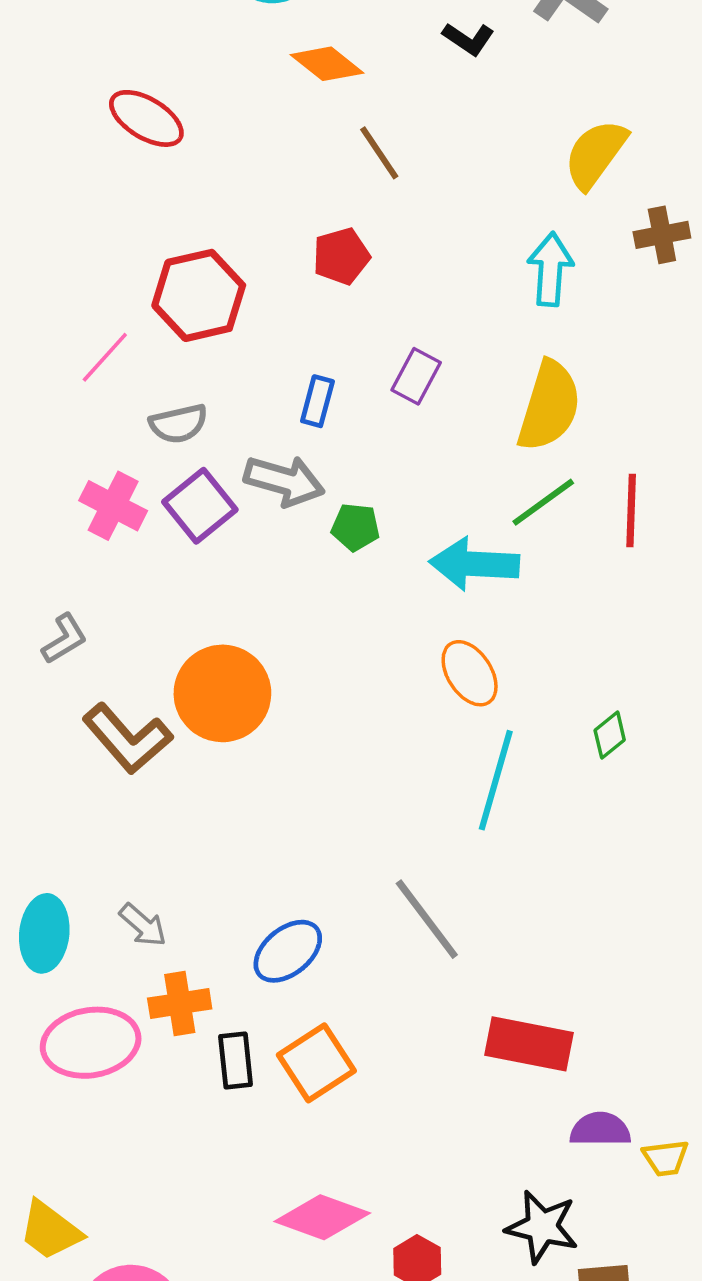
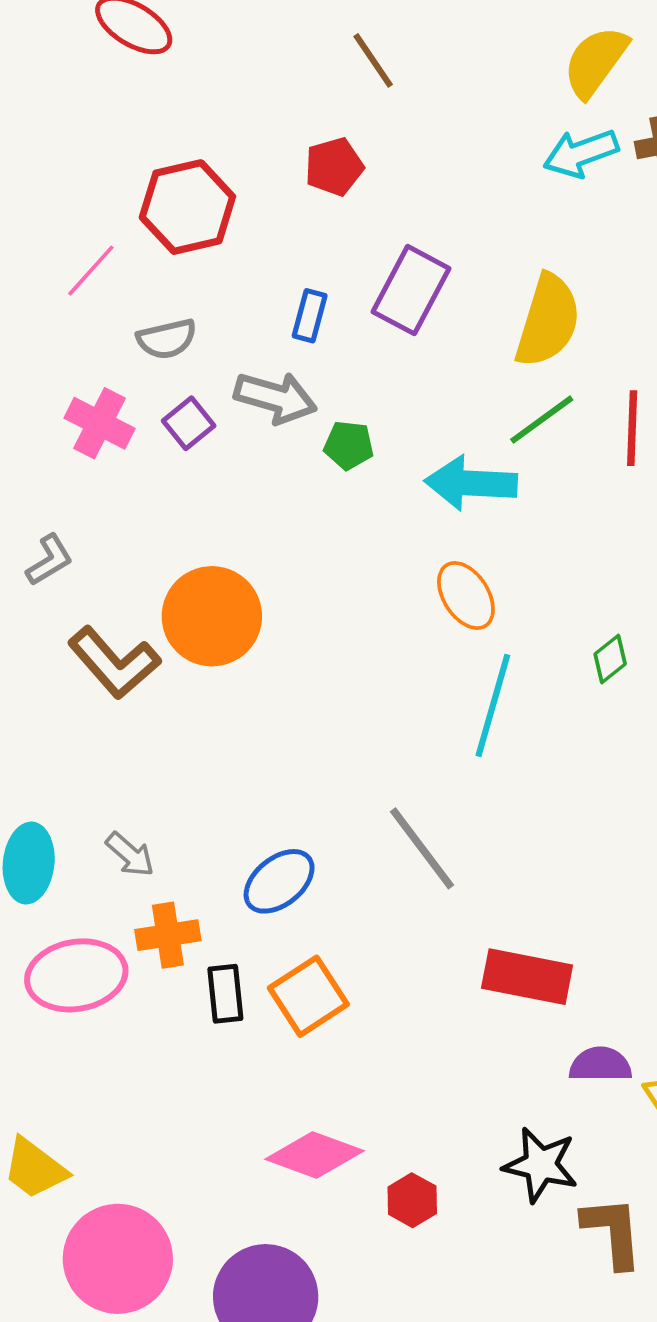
cyan arrow: (550, 269) -> (581, 153), moved, turned -114
purple rectangle: (416, 376) -> (411, 290), size x1.5
purple square: (200, 506) -> (189, 423), size x0.7

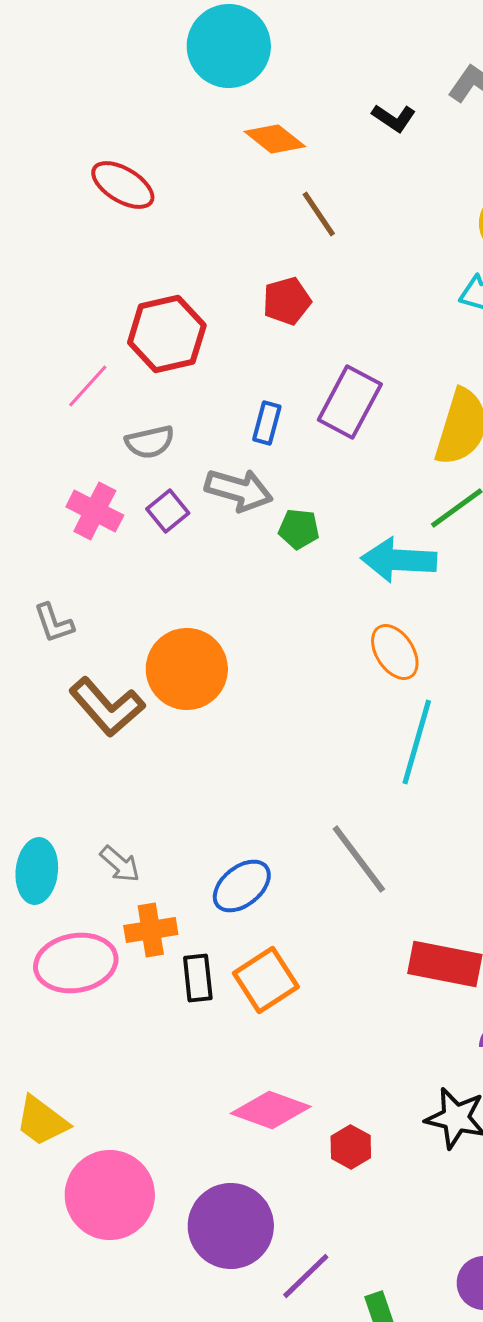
gray L-shape: (49, 560) -> (54, 623), turned 102

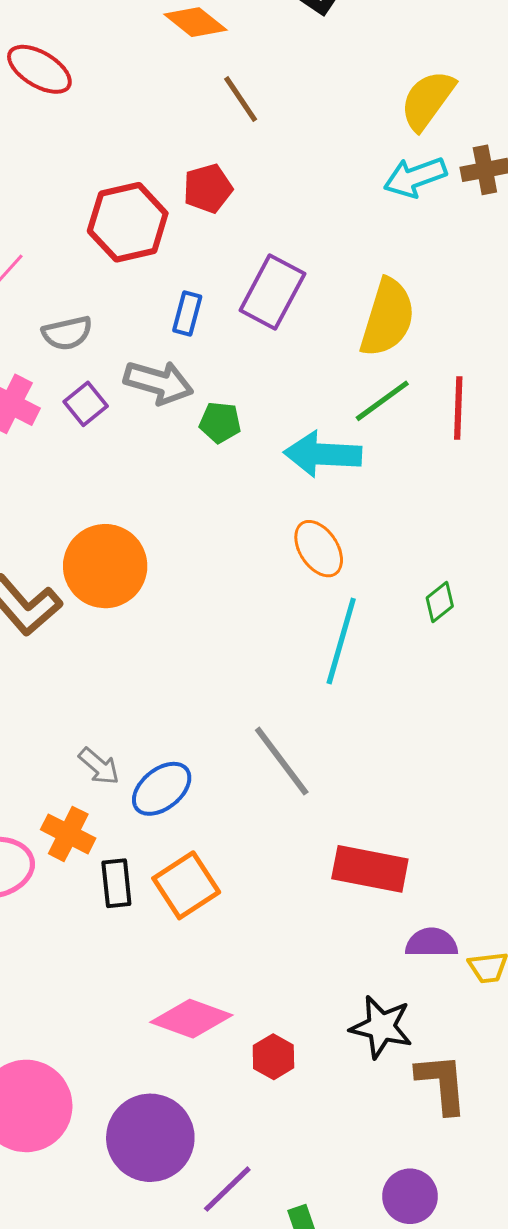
red hexagon: (167, 334) -> (128, 222), moved
gray arrow: (120, 864) -> (99, 766), moved
orange cross: (151, 930) -> (68, 834), turned 36

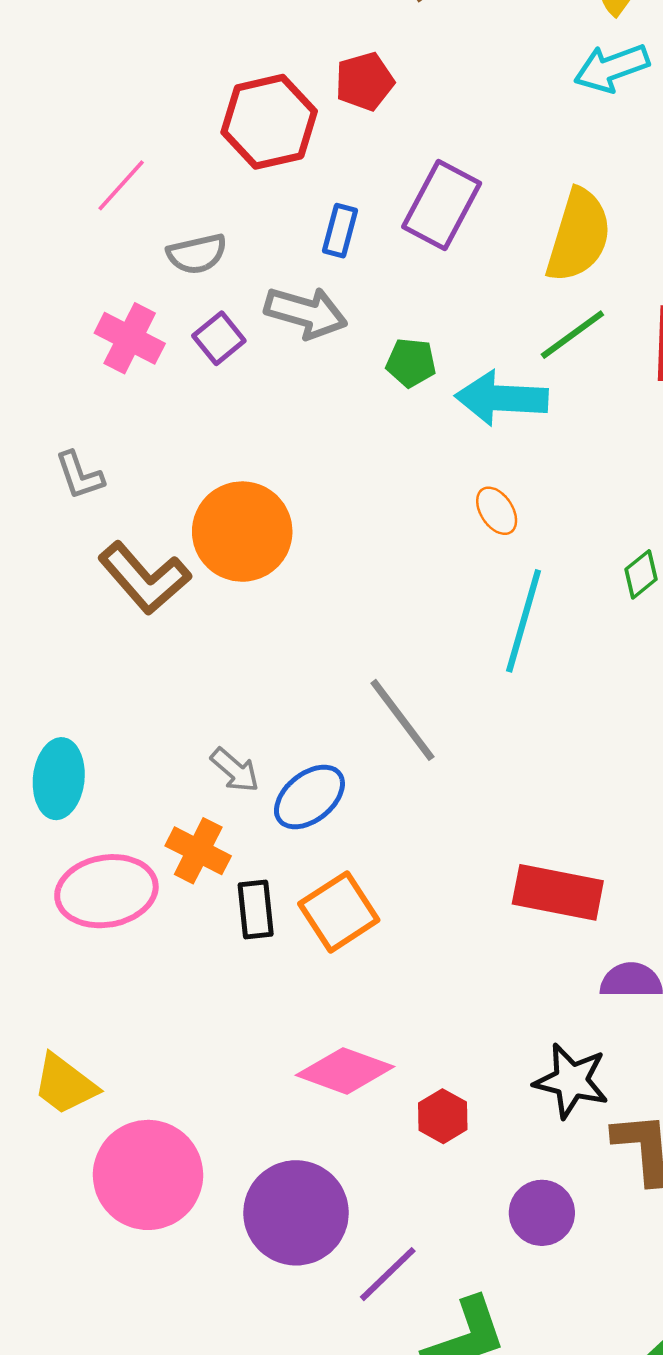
green pentagon: (220, 422) -> (411, 363), moved
orange ellipse: (319, 549) -> (497, 511), size x0.7
gray line: (282, 761) -> (402, 720), moved
purple circle: (410, 1196) -> (542, 1213), moved

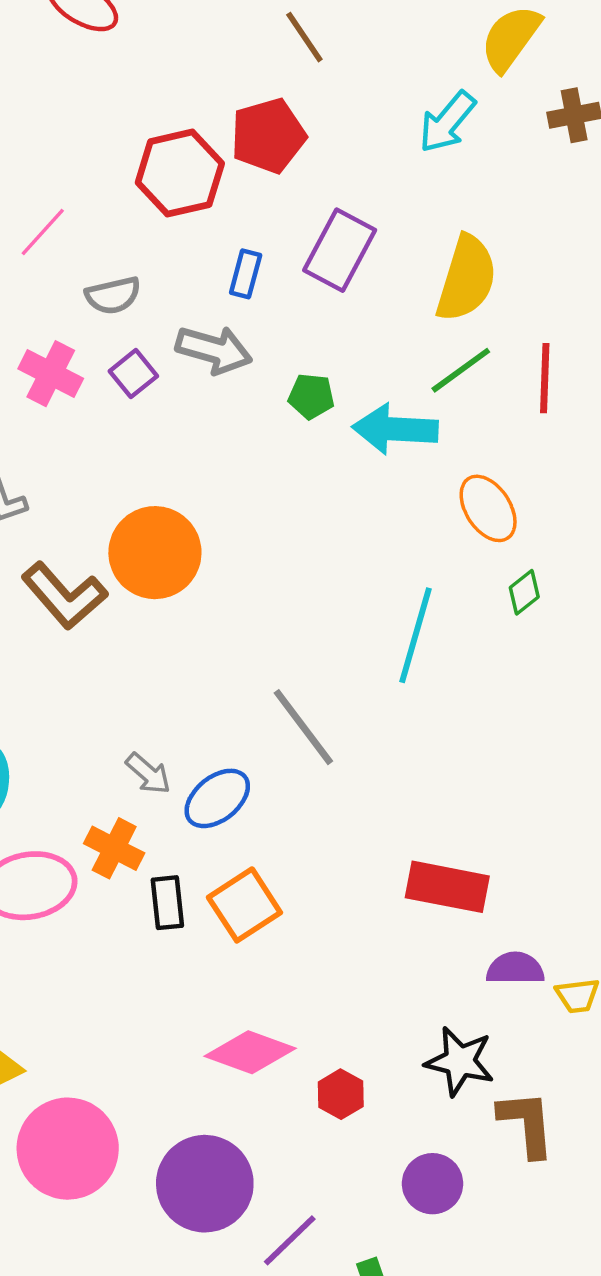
cyan arrow: (612, 68) -> (447, 122), moved, turned -30
red pentagon: (365, 81) -> (268, 136), size x1.4
orange ellipse: (497, 511) -> (488, 508), moved, size x1.5

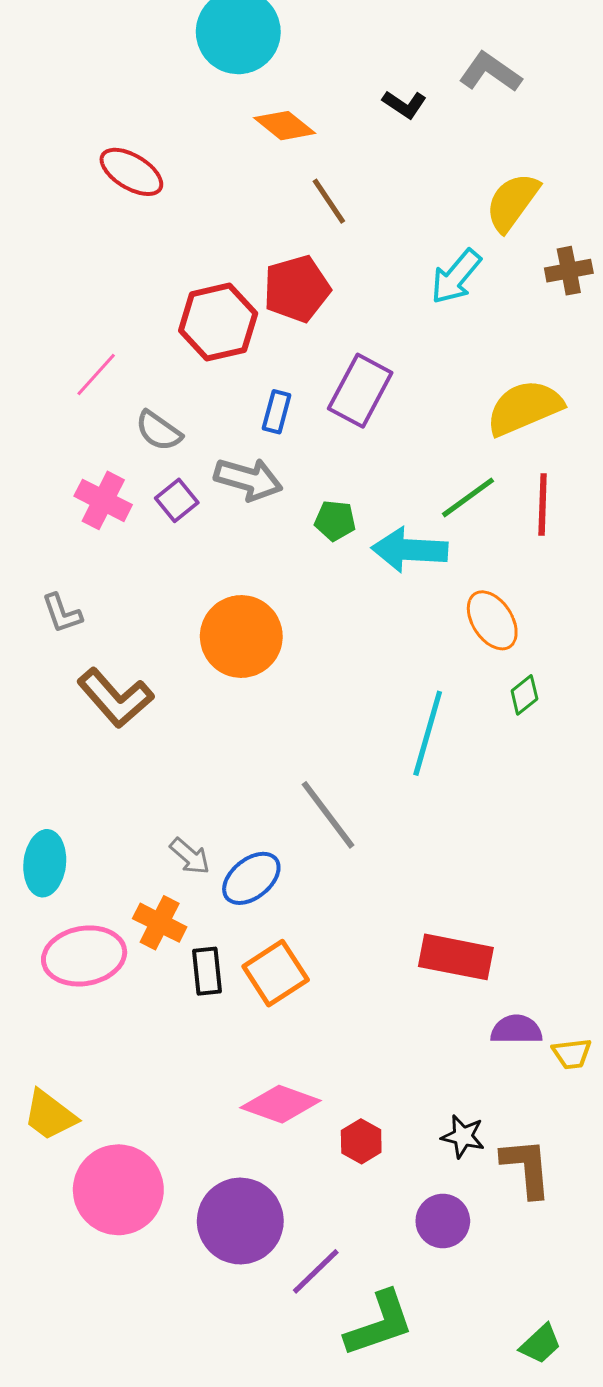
yellow semicircle: (467, 278) -> (524, 408), moved, turned -130
gray semicircle: (113, 295) -> (159, 431), turned 48
orange circle: (155, 553) -> (241, 636), moved
black star: (460, 1061) -> (463, 1136), moved, size x0.7

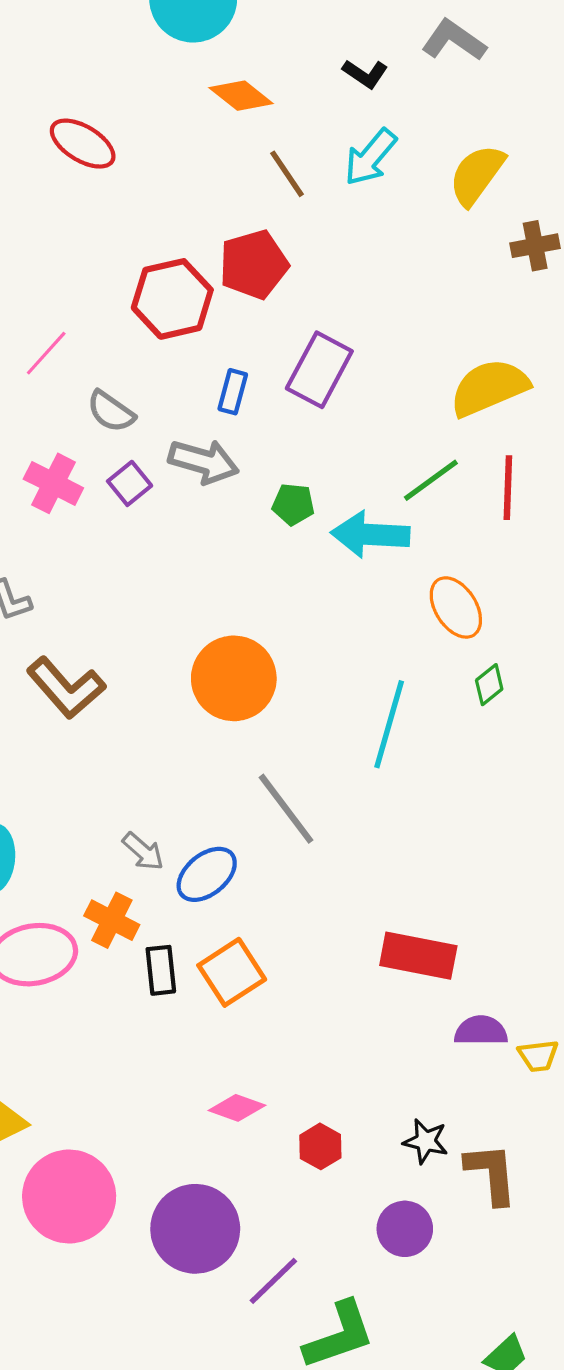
cyan arrow: (456, 277) -> (370, 157), moved
orange circle: (241, 636) -> (234, 678), moved
pink diamond: (281, 1104) -> (237, 1108), size x0.7

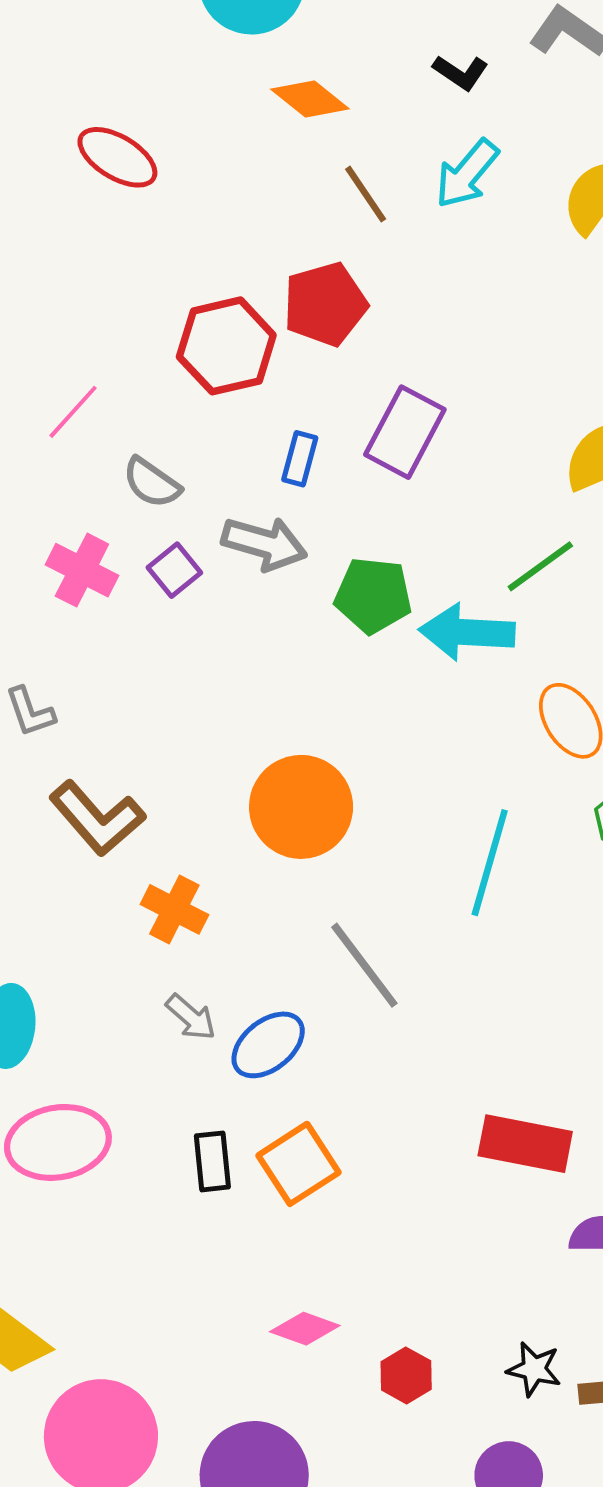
green pentagon: (293, 504) -> (373, 595), size x1.5
orange cross: (112, 920) -> (174, 909), moved

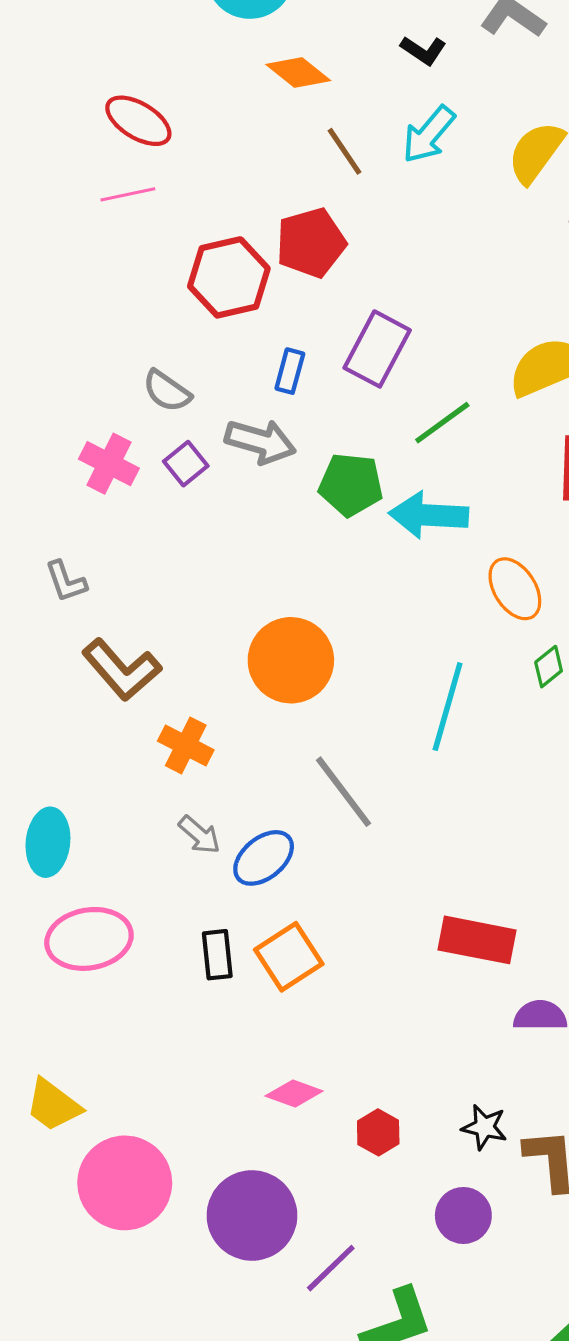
pink line: (73, 412) -> (128, 194), moved, turned 36
green line: (540, 566) -> (442, 423), moved

